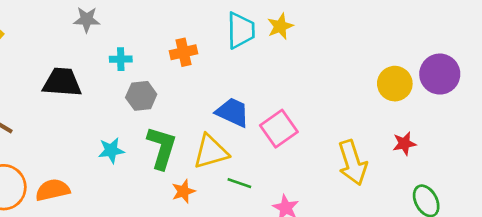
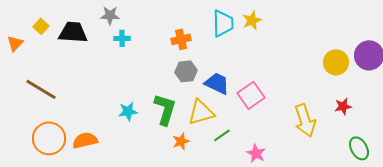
cyan cross: (121, 59) -> (122, 38), moved
black trapezoid: (62, 82) -> (73, 32), moved
gray hexagon: (141, 96) -> (186, 71), moved
green line: (239, 183) -> (222, 135), turned -54

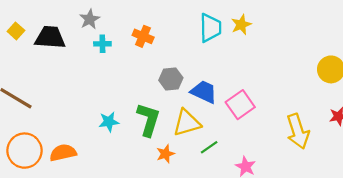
gray star: (110, 15) -> (90, 19), turned -30
orange cross: (181, 39) -> (143, 36), moved, turned 36

